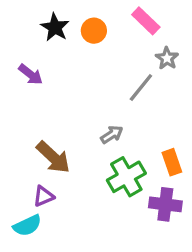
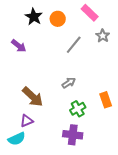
gray line: (141, 87) -> (74, 45), moved
green cross: (126, 177) -> (78, 109), size x0.7
purple cross: (165, 204) -> (73, 135), moved

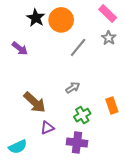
pink rectangle: (90, 13) -> (108, 14), moved
orange circle: (58, 19) -> (61, 20), size x1.5
purple triangle: (27, 121) -> (47, 128), moved

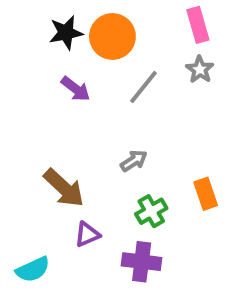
pink rectangle: (108, 14) -> (198, 25), turned 30
black star: (36, 18) -> (66, 33), turned 30
purple arrow: (20, 48) -> (76, 89), moved

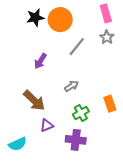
purple arrow: (76, 89) -> (40, 61), moved, turned 84

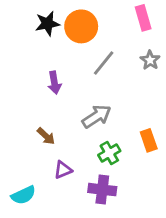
gray star: (107, 37) -> (150, 60), moved
purple arrow: (40, 61) -> (54, 83), turned -42
gray arrow: (72, 86) -> (97, 116), size x1.5
brown arrow: (34, 100) -> (46, 136), size x0.6

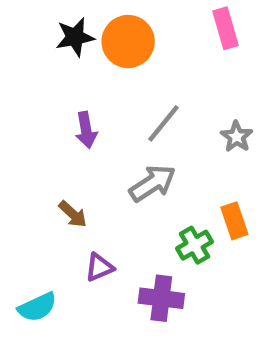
gray star: (150, 60) -> (237, 137), moved
gray line: (104, 63) -> (164, 123), moved
green cross: (109, 153) -> (195, 245), moved

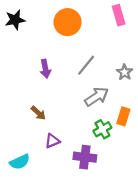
black star: (75, 37) -> (15, 20), moved
gray arrow: (152, 183) -> (97, 97), moved
orange rectangle: (234, 221) -> (123, 116), turned 36

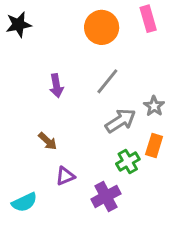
orange circle: (67, 22) -> (102, 27), moved
gray star: (125, 72) -> (154, 106), moved
purple cross: (85, 157) -> (106, 196), turned -35

